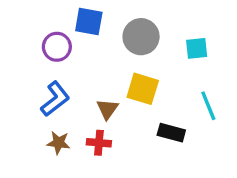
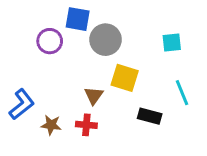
gray circle: (141, 37) -> (106, 40), moved
blue L-shape: (55, 99) -> (22, 104), moved

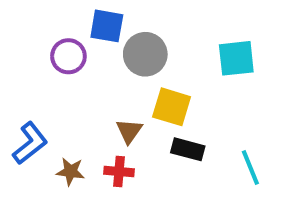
cyan square: (172, 43) -> (236, 58), size x1.4
cyan line: (182, 93) -> (250, 167), moved
black rectangle: (150, 116) -> (188, 149), moved

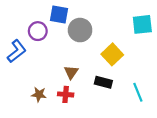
cyan square: (236, 58) -> (142, 24), moved
yellow square: (172, 107) -> (112, 54), moved, turned 30
blue L-shape: (30, 143) -> (17, 51), moved

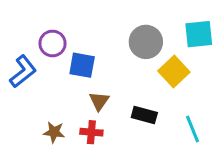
blue square: (59, 14) -> (82, 65), moved
gray circle: (80, 30) -> (146, 42), moved
yellow square: (112, 54) -> (174, 71), moved

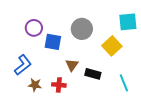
gray circle: (146, 42) -> (82, 29), moved
blue L-shape: (23, 71) -> (23, 65), moved
brown triangle: (99, 101) -> (72, 65), moved

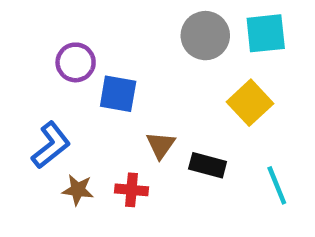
cyan square: (128, 22) -> (266, 33), moved
gray circle: (82, 29) -> (205, 36), moved

